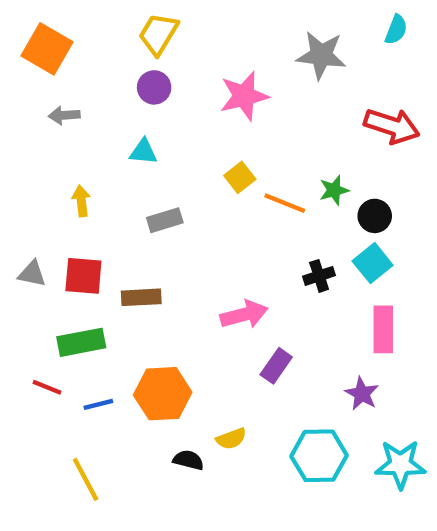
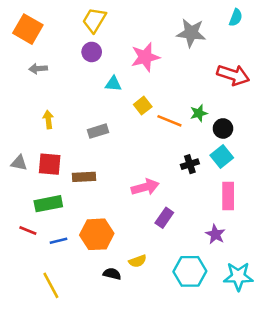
cyan triangle: (143, 152) -> (113, 84), moved

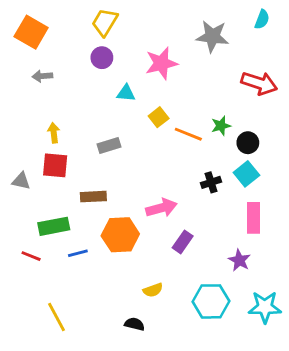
red square: (50, 164) -> (55, 165), moved
orange hexagon: (97, 234) -> (120, 235), moved
blue line: (59, 241) -> (78, 253), moved
black semicircle: (112, 274) -> (134, 324), moved

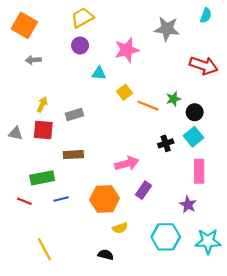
yellow trapezoid: (105, 22) -> (82, 18), turned 30
yellow arrow: (54, 133) -> (42, 104), turned 32
gray rectangle: (109, 146) -> (74, 114), moved
gray triangle: (21, 181) -> (16, 133), moved
orange hexagon: (120, 235) -> (105, 199), moved

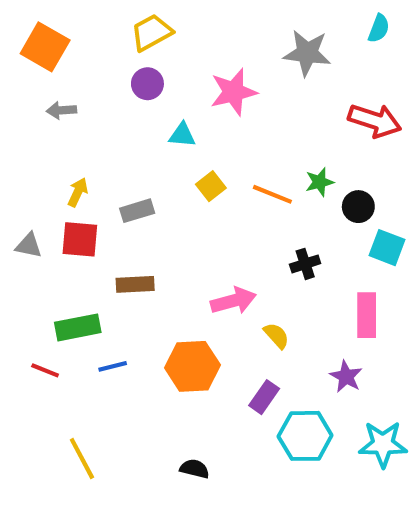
yellow square: (125, 92) -> (211, 186), moved
cyan square: (194, 137) -> (387, 248), moved, turned -30
purple rectangle: (143, 190) -> (264, 397), moved
yellow semicircle: (120, 228) -> (276, 336), moved, turned -112

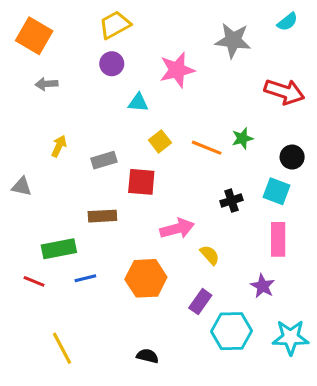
cyan semicircle: (379, 28) -> (287, 22), turned 30
black circle: (358, 207) -> (292, 157), moved
red square: (80, 239) -> (141, 182), moved
cyan square: (387, 248) -> (277, 191), moved

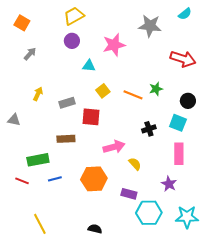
orange square: (34, 36) -> (22, 23), size x0.7
gray arrow: (46, 84) -> (30, 54), turned 136
purple rectangle: (200, 302) -> (129, 194), turned 70

